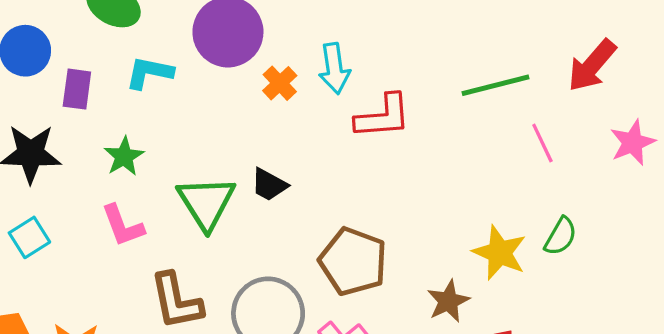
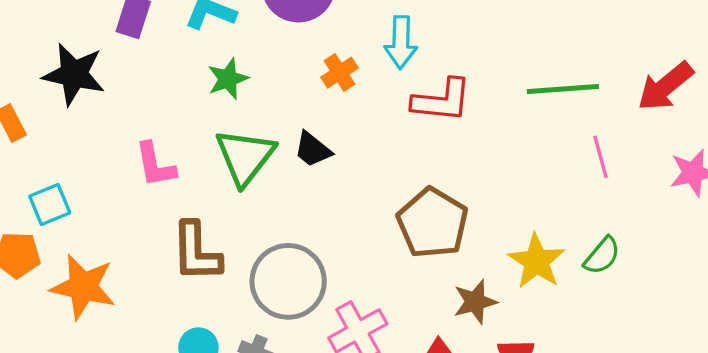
orange cross: (280, 83) -> (340, 73), moved
green star: (124, 156) -> (228, 79), moved
cyan square: (29, 237) -> (50, 204), moved
brown pentagon: (353, 261) -> (433, 223), moved

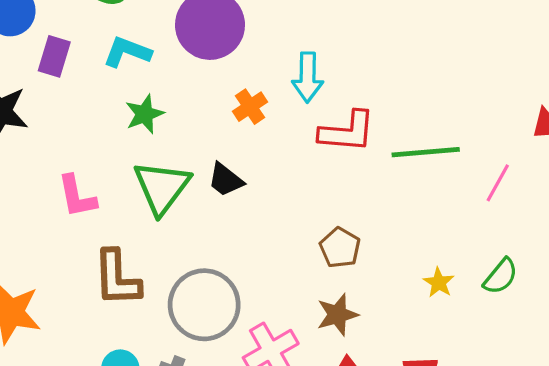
green line: (563, 89) -> (426, 152), moved
pink line: (600, 157) -> (498, 183), turned 45
brown pentagon: (433, 223) -> (340, 248), size x0.6
yellow star: (537, 261) -> (439, 283), size x0.6
brown star: (475, 302) -> (337, 315), moved

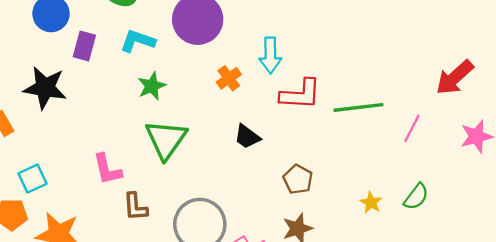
black trapezoid: (226, 180) -> (247, 137), moved
pink L-shape: (77, 196) -> (107, 169), moved
brown L-shape: (117, 278) -> (135, 207), size x0.7

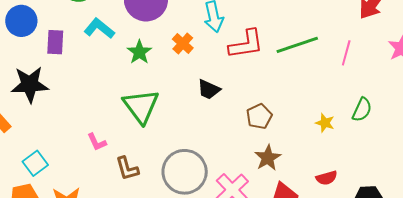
cyan L-shape: (138, 41) -> (99, 28), turned 32
green star: (152, 86) -> (139, 52), moved
pink L-shape: (107, 169) -> (97, 142), size x0.7
brown pentagon: (298, 179) -> (259, 116), turned 30

